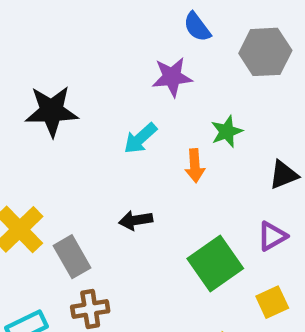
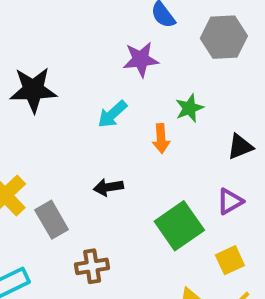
brown cross: (90, 309) -> (92, 266), moved

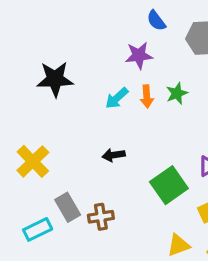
orange arrow: (161, 139) -> (147, 97), moved
gray rectangle: (52, 220) -> (68, 207), moved

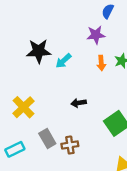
blue semicircle: (156, 21) -> (108, 11), turned 64
cyan arrow: (117, 98) -> (63, 61), moved
cyan rectangle: (38, 229) -> (15, 149), moved

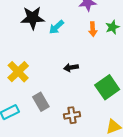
brown cross: (70, 145) -> (72, 115), moved

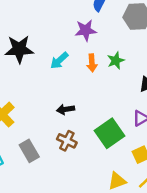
cyan arrow: (56, 27) -> (59, 60), moved
brown cross: (72, 115) -> (67, 141), moved, turned 35

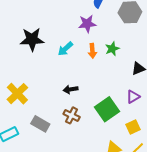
gray rectangle: (29, 151) -> (40, 124), turned -30

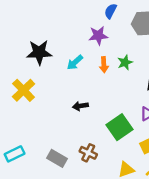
yellow cross: (17, 94) -> (24, 90), moved
brown cross: (72, 115) -> (88, 153), moved
gray rectangle: (40, 124) -> (57, 158), moved

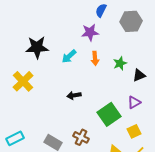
green star: (125, 62) -> (120, 63), moved

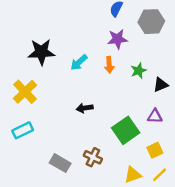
purple star: (90, 32) -> (117, 39), moved
purple triangle: (134, 102) -> (155, 116), turned 32
cyan rectangle: (15, 138) -> (23, 130), moved

